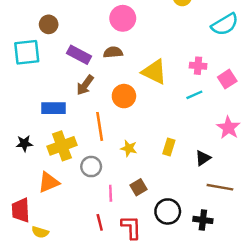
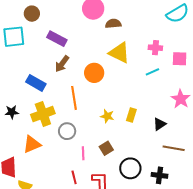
brown semicircle: (113, 52) -> (113, 24), moved
pink square: (227, 79) -> (180, 59), turned 35
blue rectangle: (53, 108) -> (36, 83), turned 30
yellow star: (129, 148) -> (107, 116), moved

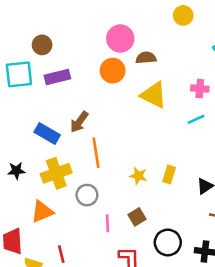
purple rectangle: (57, 39) -> (57, 77), moved, turned -42
brown arrow: (62, 64) -> (79, 122), moved
orange circle: (94, 73) -> (113, 71), moved
red line: (74, 177) -> (61, 254), moved

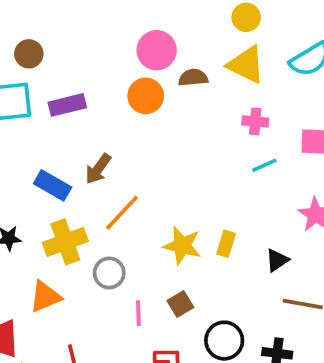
brown circle: (42, 45) -> (29, 54), moved
pink cross: (200, 89) -> (255, 121), moved
yellow triangle: (154, 95) -> (246, 65), moved
orange line: (96, 153) -> (122, 213), turned 52
yellow star: (138, 176) -> (182, 246), size x1.5

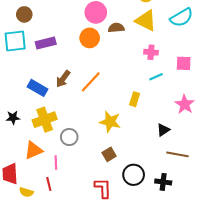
orange line: (122, 213) -> (91, 82), moved
yellow rectangle: (226, 244) -> (135, 99), moved
pink line: (138, 313) -> (56, 163), moved

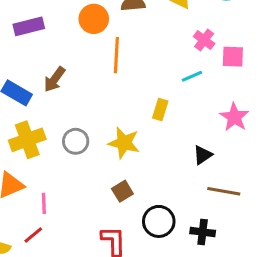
pink cross: (151, 52) -> (204, 40), moved, turned 32
orange line: (91, 82) -> (116, 55), moved, turned -40
gray circle: (69, 137) -> (76, 141), moved
red line: (49, 184) -> (33, 235), turned 64

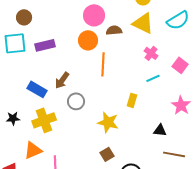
pink cross: (204, 40) -> (151, 53), moved
pink square: (233, 57) -> (180, 65), turned 35
gray circle: (76, 141) -> (76, 101), moved
black triangle: (203, 155) -> (160, 130), turned 40

